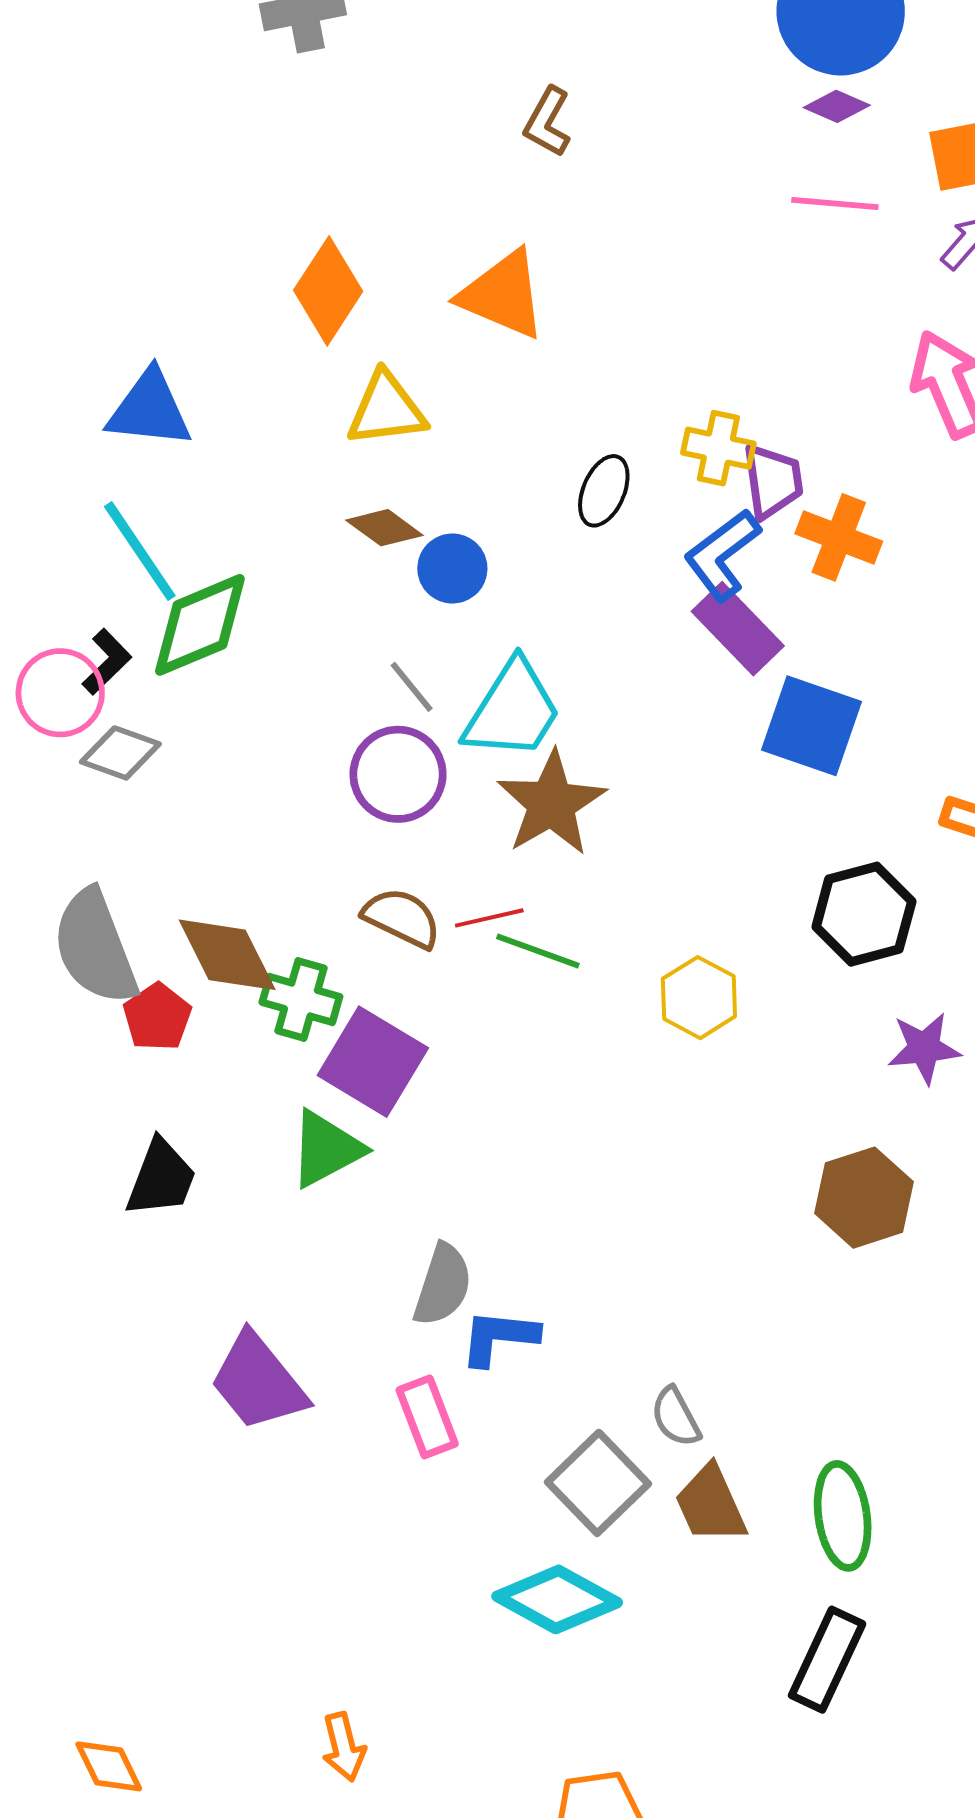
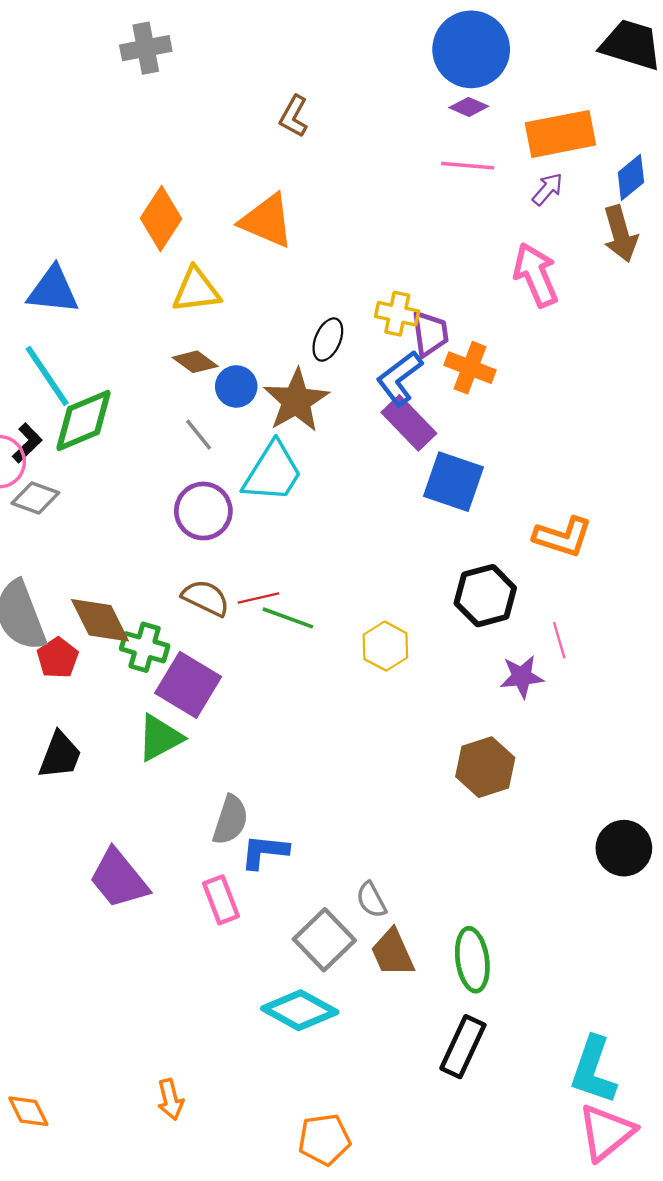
gray line: (412, 687) -> (199, 435), moved
brown star: (551, 803) -> (296, 401), moved

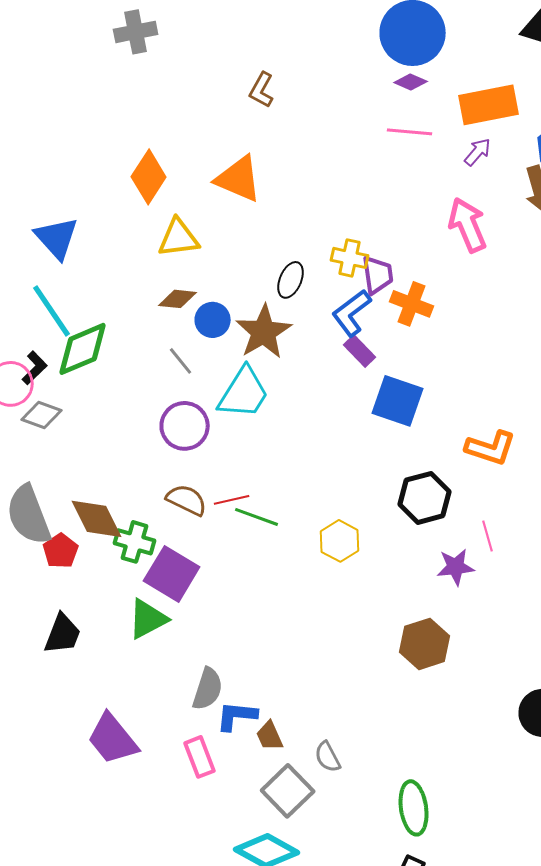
blue triangle: (53, 290) -> (57, 238), turned 42
brown diamond: (195, 362) -> (178, 299), turned -30
purple rectangle: (409, 423) -> (360, 351), size x0.7
brown trapezoid: (392, 953) -> (270, 736), moved, size x0.7

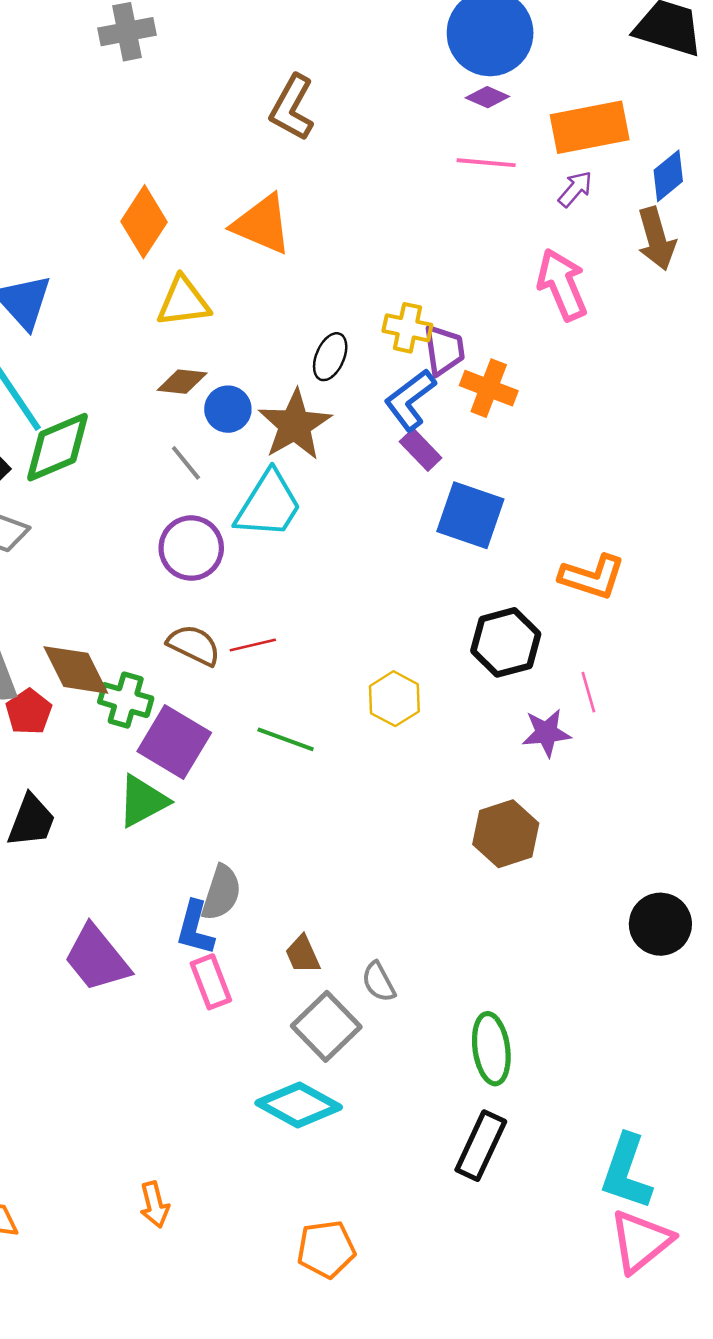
brown L-shape: (262, 90) -> (292, 108), size x1.4
green line: (257, 517) -> (286, 739), moved
blue L-shape: (237, 716) -> (195, 928), moved, turned -81

